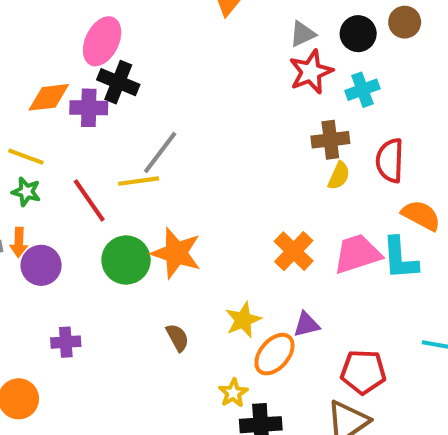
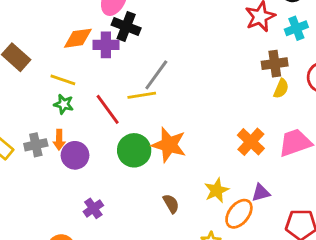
purple cross: (66, 342) -> (93, 208), turned -30

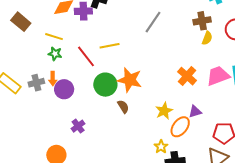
gray line: (156, 75) -> (153, 22), moved
brown semicircle: (171, 204) -> (123, 107), moved

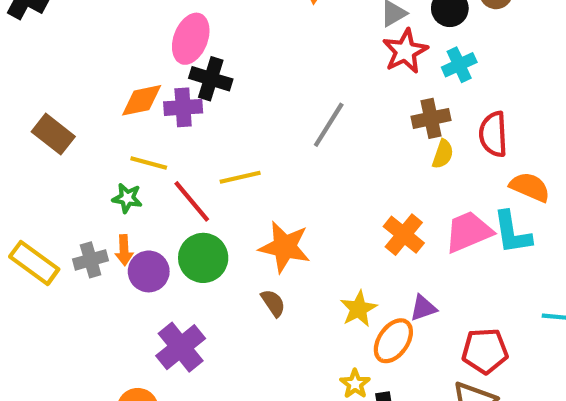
yellow line: (54, 37) -> (149, 163), moved
green circle: (105, 85) -> (203, 258), moved
purple cross: (78, 126) -> (181, 347), size x1.6

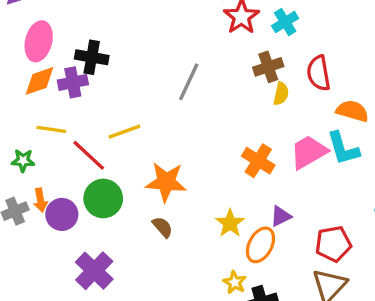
pink ellipse: (191, 39) -> (39, 41), moved
green star: (127, 198) -> (23, 161), moved

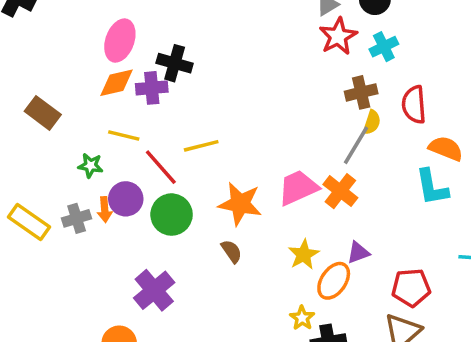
gray line: (189, 82) -> (356, 145), moved
pink trapezoid: (309, 152) -> (298, 188), moved
purple circle: (62, 214) -> (126, 199), moved

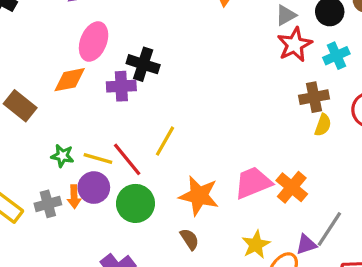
orange diamond: (117, 83) -> (70, 80), moved
yellow line: (124, 136) -> (98, 158), moved
gray line: (356, 145) -> (329, 229), moved
yellow line: (201, 146) -> (165, 141), turned -48

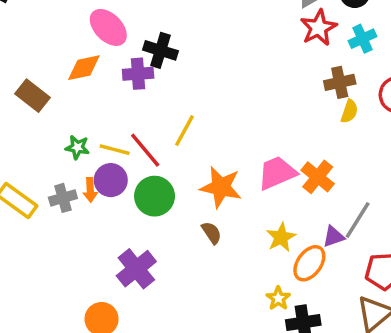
pink ellipse: (94, 42) -> (108, 27), turned -66

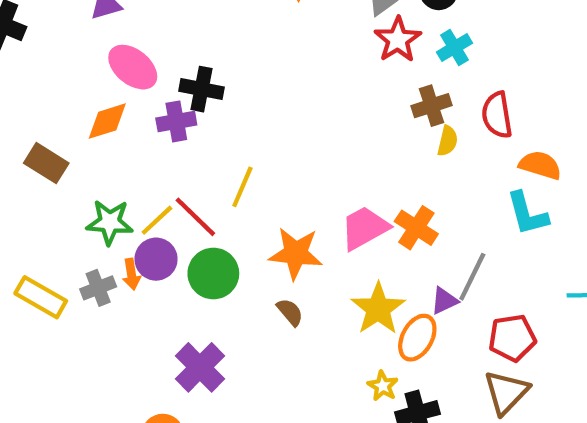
green star: (77, 147) -> (110, 222), size x1.5
yellow line: (115, 150) -> (157, 220), turned -52
yellow star: (281, 237) -> (378, 309), size x1.4

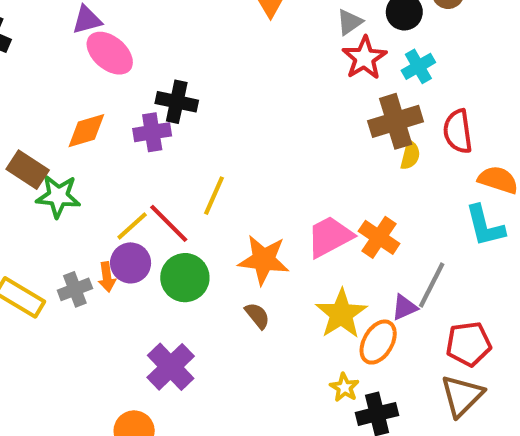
pink ellipse: (133, 67) -> (110, 53), moved
brown cross: (432, 106) -> (396, 121), size x1.4
green star: (110, 222) -> (58, 196), moved

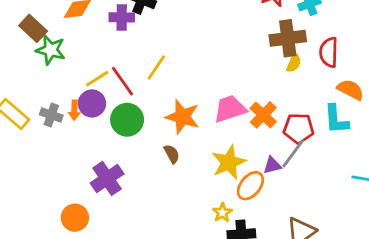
gray cross: (75, 289) -> (51, 115), turned 30
red pentagon: (469, 344) -> (299, 128), moved

